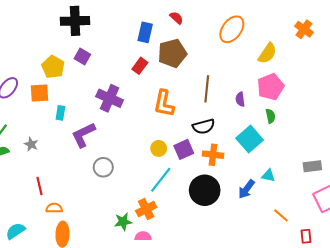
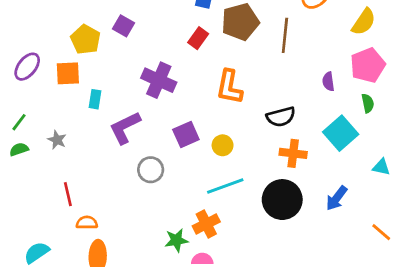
brown line: (207, 89) -> (285, 35), moved
purple square: (184, 149) -> (186, 134), moved
cyan triangle: (268, 176) -> (381, 167), moved
cyan line: (161, 180) -> (225, 186), turned 32

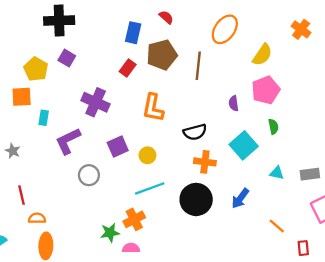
green semicircle: (368, 103) -> (273, 127), moved

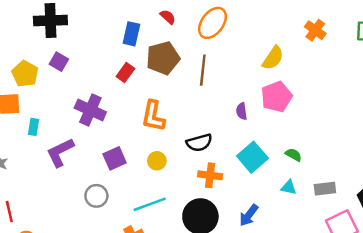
orange ellipse: (225, 29) -> (212, 23), moved
green semicircle: (273, 127) -> (294, 155), moved, turned -48
yellow circle: (147, 155) -> (157, 161), moved
gray circle: (89, 175) -> (96, 196), moved

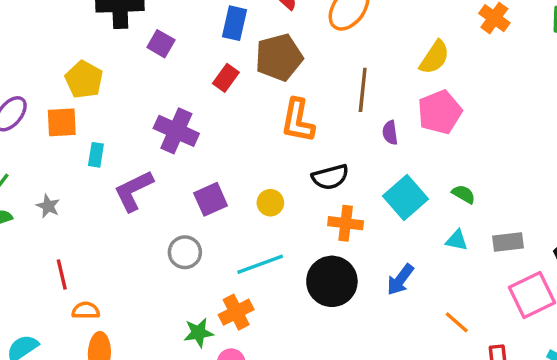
purple square: (59, 62) -> (161, 44), moved
brown line: (203, 70) -> (363, 90), moved
orange L-shape: (153, 116) -> (298, 121), moved

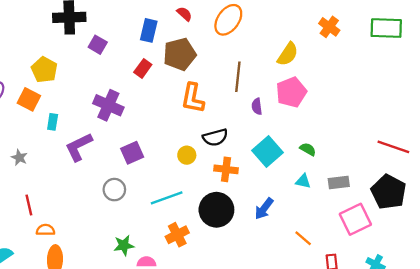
orange square: (62, 122) -> (29, 99), turned 30
yellow circle: (270, 203) -> (187, 155), moved
orange cross: (236, 312) -> (177, 235), moved

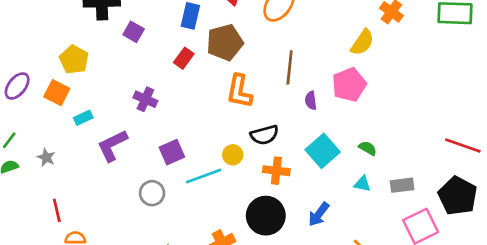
yellow semicircle: (288, 54) -> (362, 42), moved
purple cross: (108, 105) -> (145, 99), size x0.7
cyan rectangle: (53, 122) -> (83, 118), turned 56
cyan line: (167, 198) -> (204, 176), moved

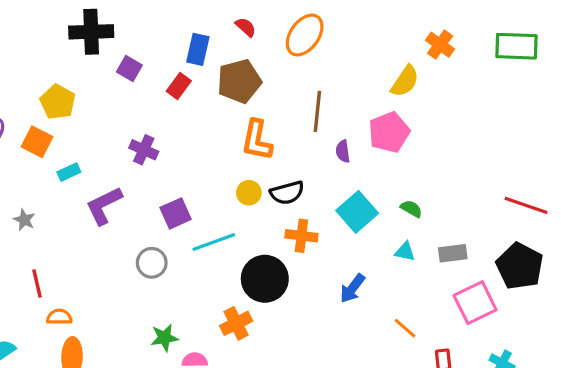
red rectangle: (184, 58) -> (179, 86), moved
yellow circle: (233, 155) -> (249, 193), moved
black circle: (266, 216) -> (265, 279), moved

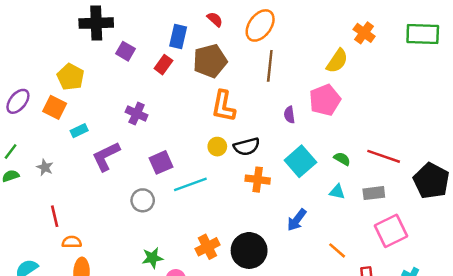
brown line: (317, 111) -> (270, 66), moved
red line: (526, 205) -> (384, 156), moved
black pentagon: (520, 266) -> (431, 181), moved
black circle: (265, 279) -> (249, 250), moved

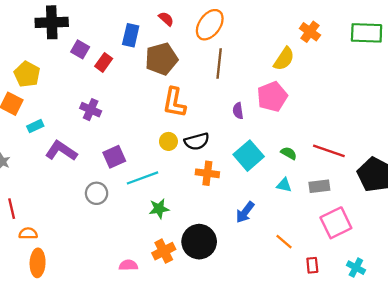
red rectangle: (163, 65) -> (104, 62), moved
purple L-shape: (106, 156) -> (61, 151), turned 60
orange cross: (207, 247) -> (164, 251), moved
green star: (152, 258) -> (159, 209), moved

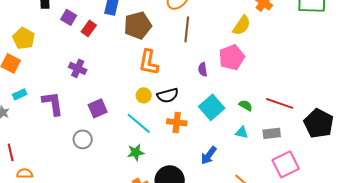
cyan rectangle: (35, 126) -> (20, 94), moved
purple L-shape: (61, 151) -> (53, 103), turned 48
cyan line: (143, 178) -> (139, 123), moved, turned 60

